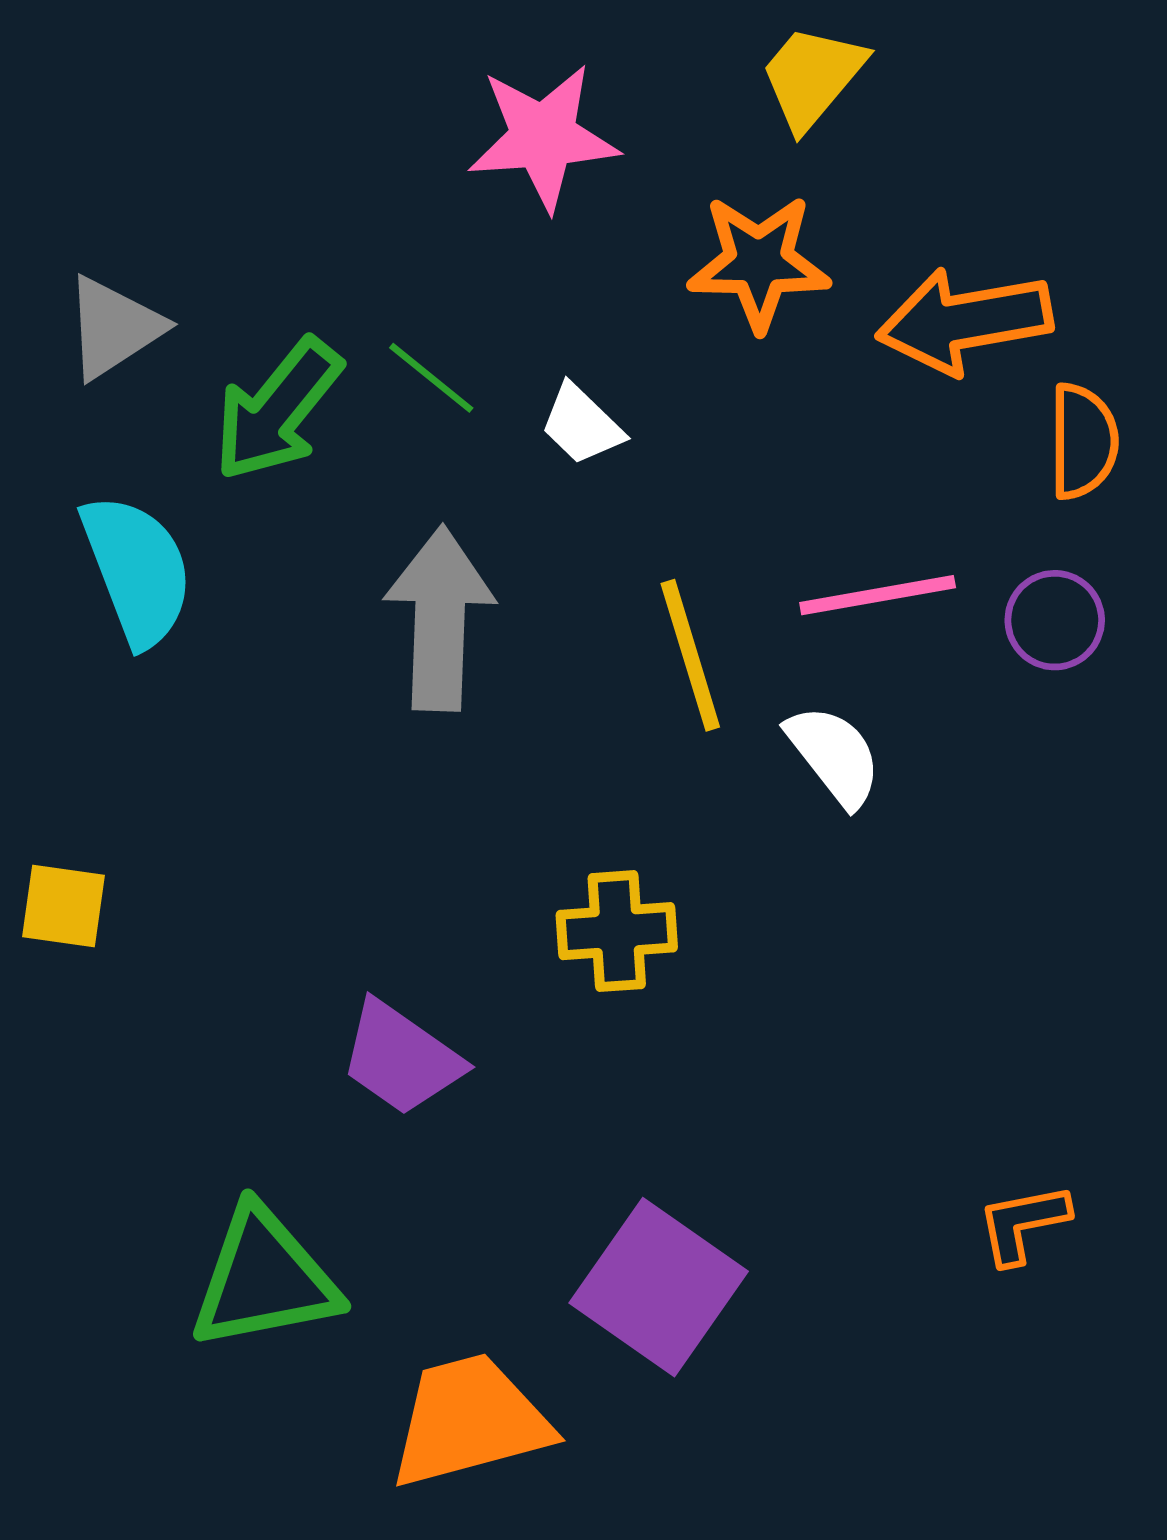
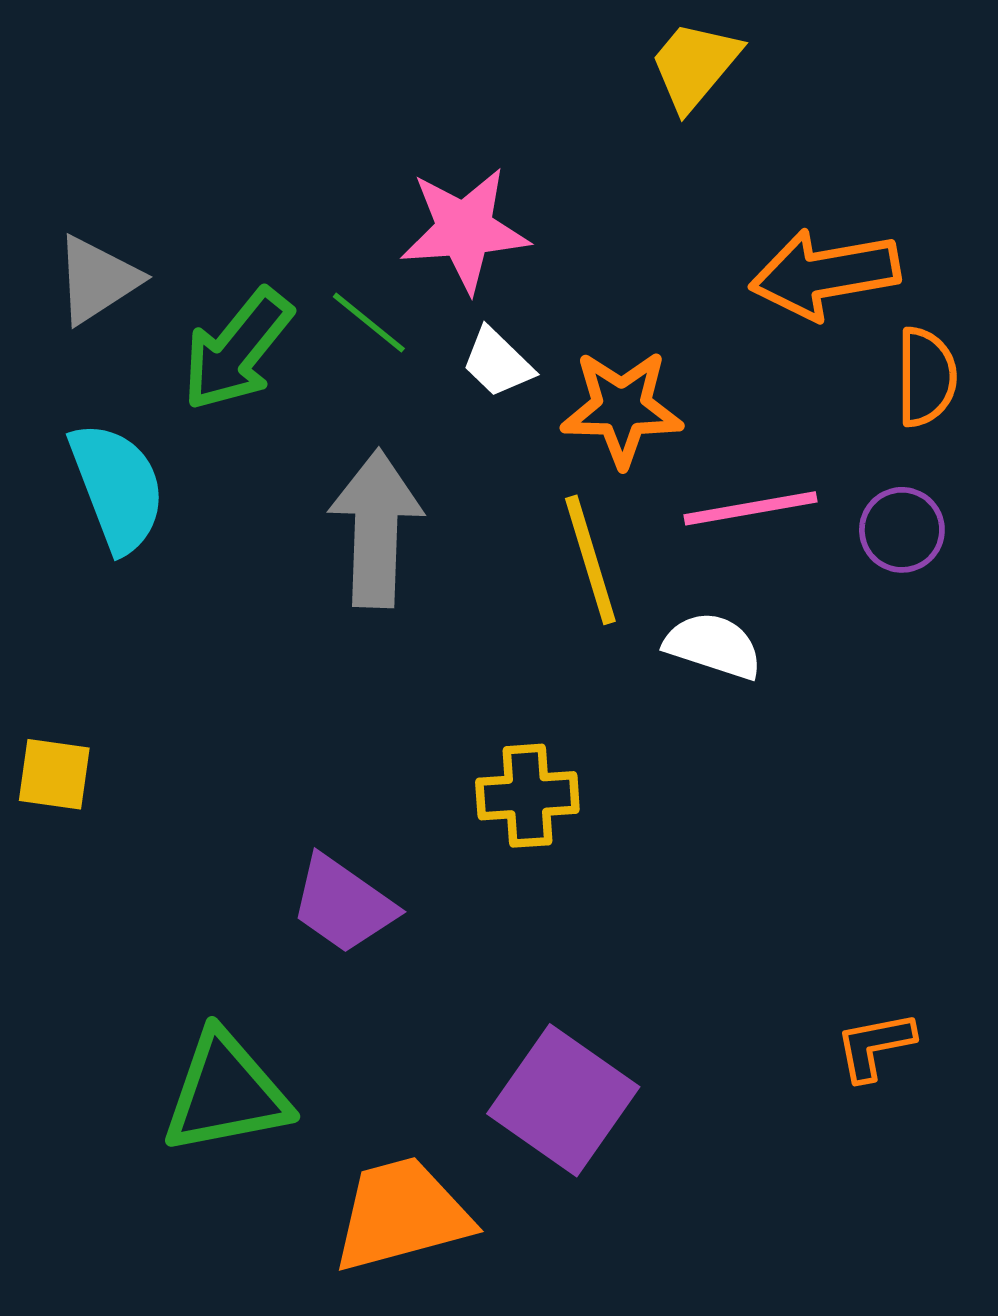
pink star: (543, 137) -> (465, 230), moved
orange star: (759, 262) -> (622, 408), moved
white semicircle: (834, 756) -> (713, 646), turned -34

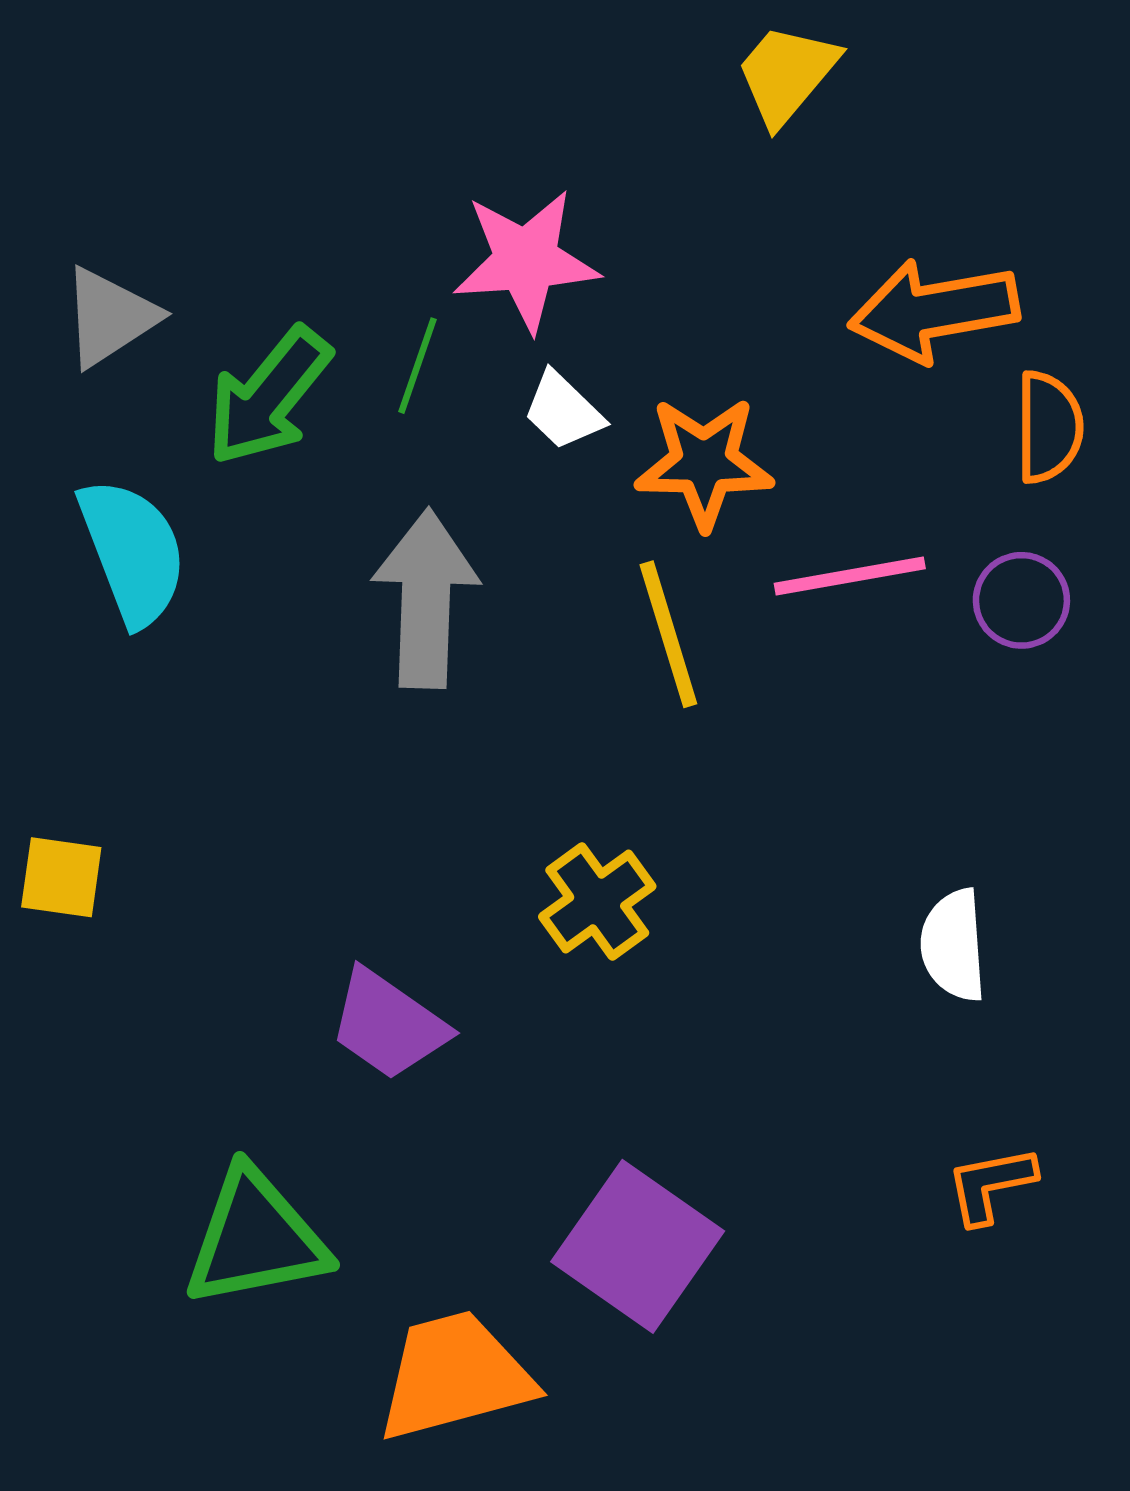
green line: (369, 323) -> (417, 366), turned 70
white semicircle: (713, 646) -> (953, 945), moved, turned -112
yellow cross: (527, 796) -> (597, 902), turned -32

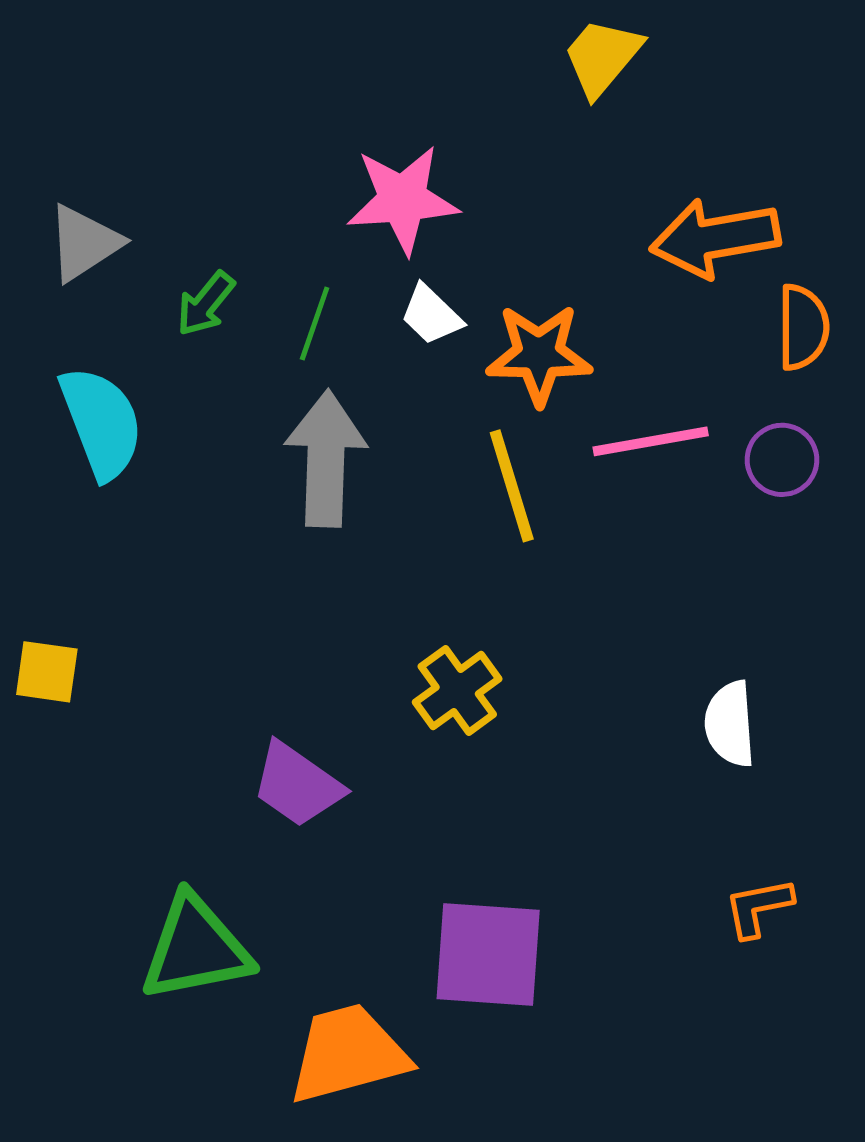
green line: (417, 366) -> (315, 324), moved
green arrow: (269, 396) -> (206, 304), size x0.6
purple square: (638, 1246) -> (488, 955), turned -31

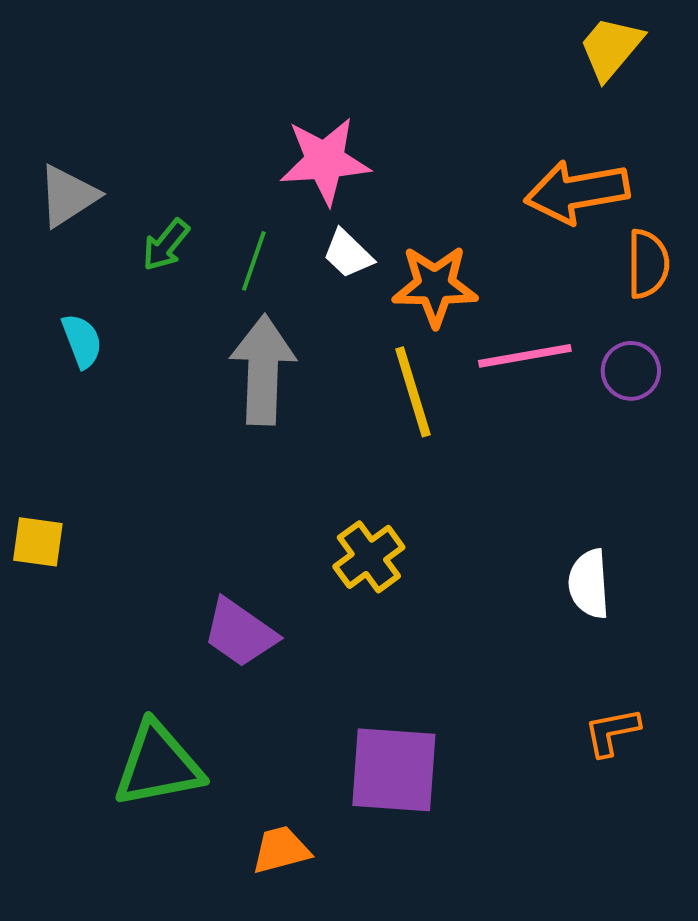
yellow trapezoid: (602, 57) -> (611, 48), moved
cyan semicircle: (101, 423) -> (82, 341), size x0.6
orange trapezoid: (348, 1054) -> (281, 850), size x0.6

